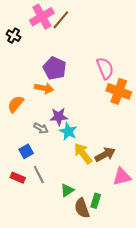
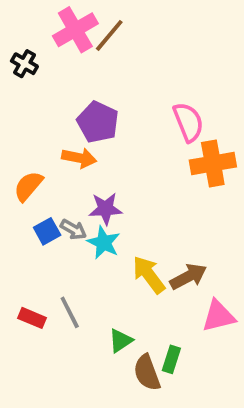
orange cross: (119, 91) -> (213, 164), turned -30
cyan star: (68, 131) -> (104, 243), moved
blue square: (26, 151) -> (47, 231), moved

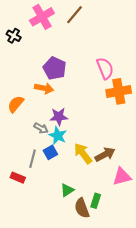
brown line: (109, 35) -> (75, 15), moved
blue square: (47, 231) -> (50, 152), moved
gray line: (70, 312) -> (33, 159), moved, turned 42

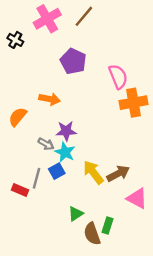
purple pentagon: (55, 68) -> (73, 61), moved
pink triangle: (122, 177) -> (137, 198), turned 42
red rectangle: (18, 178) -> (20, 190), moved

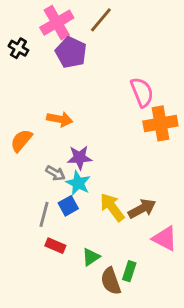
purple pentagon: (73, 61) -> (71, 52), moved
red rectangle: (20, 190) -> (55, 246), moved

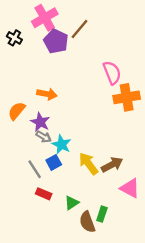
brown line: (101, 20) -> (79, 29), moved
purple star: (80, 158) -> (40, 122), moved, turned 30
gray line: (44, 214) -> (35, 169), turned -48

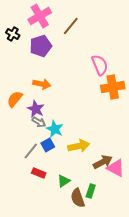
purple pentagon: (56, 41) -> (41, 46), moved, turned 30
yellow arrow: (88, 164) -> (79, 146), turned 115
brown arrow: (112, 165) -> (103, 162), moved
gray line: (35, 169) -> (31, 151), turned 72

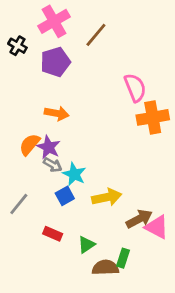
orange semicircle: (15, 99) -> (30, 144), moved
gray line: (31, 151) -> (19, 204), moved
brown semicircle: (78, 198) -> (105, 268), turned 108

